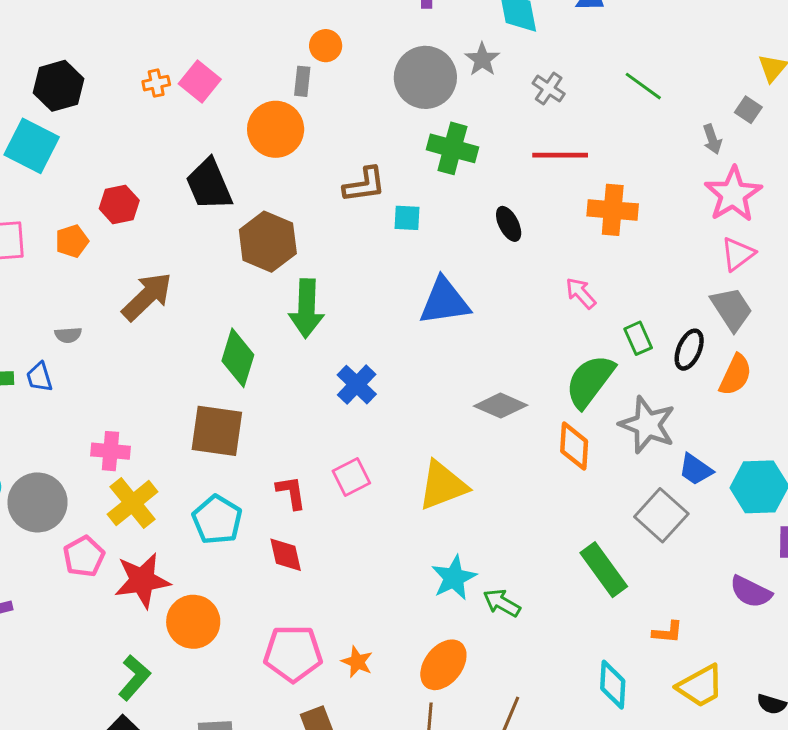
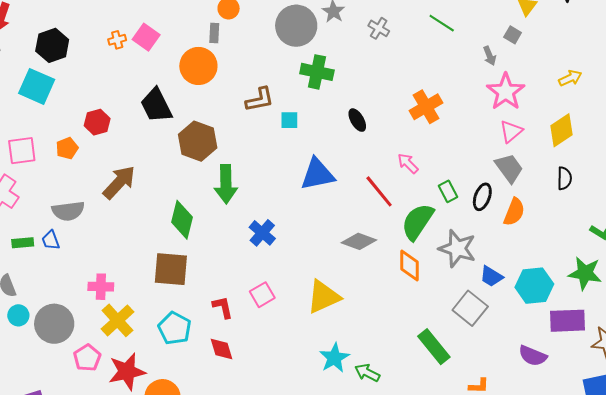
red line: (560, 155) -> (379, 191), moved, turned 54
orange cross: (613, 210) -> (426, 107), turned -32
gray semicircle: (68, 335) -> (68, 211), size x1.8

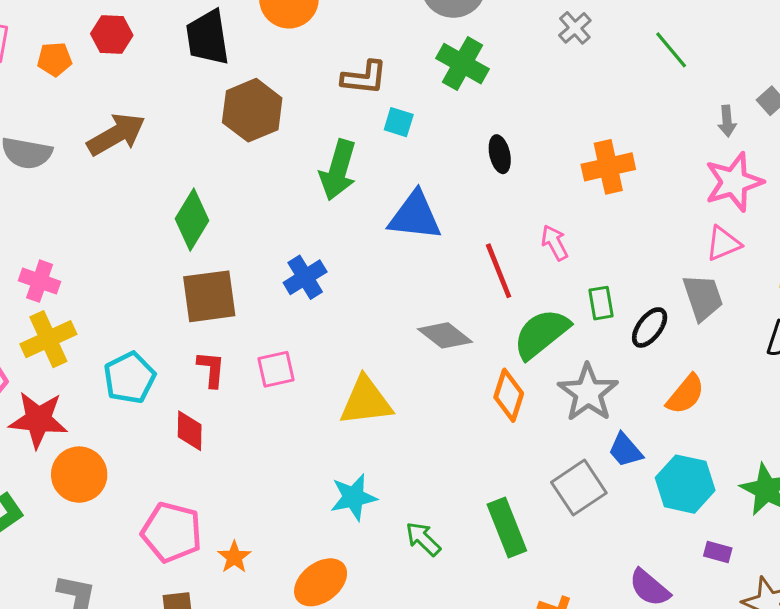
green arrow: (226, 184) -> (338, 170), moved
orange semicircle: (514, 212) -> (686, 394), moved
brown square: (171, 269) -> (209, 296), moved, turned -30
purple rectangle: (567, 321) -> (718, 552), size x0.5
green arrow: (367, 373) -> (423, 539), moved

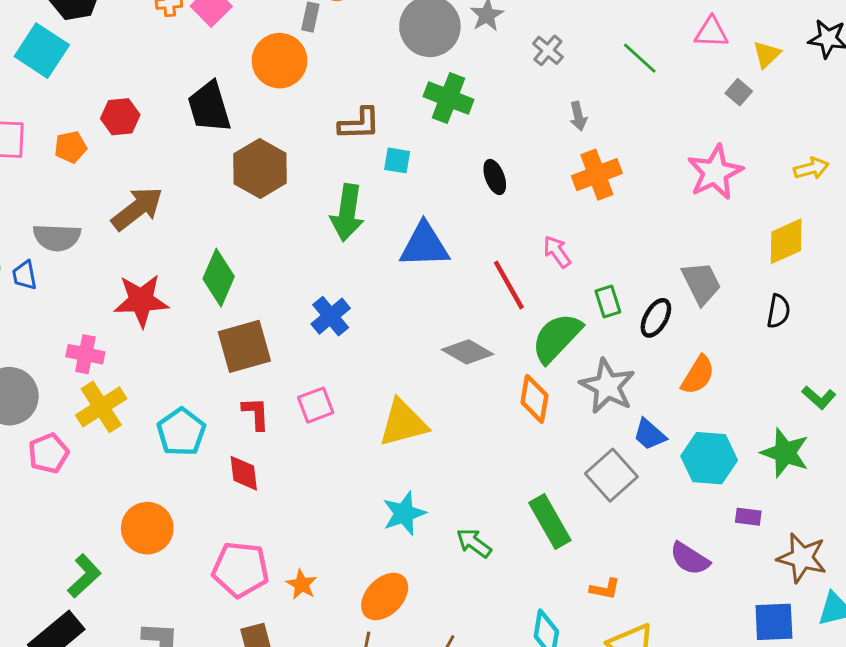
gray arrow: (727, 121) -> (578, 116), moved
pink triangle: (723, 244) -> (711, 32), moved, turned 33
red star: (38, 420) -> (141, 301), moved

